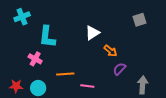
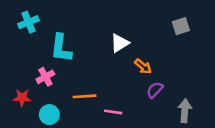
pink cross: (35, 59) -> (45, 77), turned 32
red star: (16, 86) -> (22, 98), moved

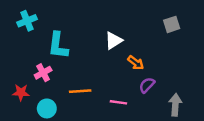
pink line: (113, 112) -> (118, 102), moved

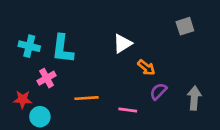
cyan cross: (27, 21) -> (29, 46), moved, turned 36
gray arrow: (175, 105) -> (194, 98), moved
cyan circle: (47, 108) -> (40, 117), moved

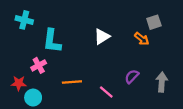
cyan cross: (29, 46) -> (24, 20), moved
orange arrow: (146, 67) -> (142, 39), moved
pink line: (128, 110) -> (106, 92), turned 32

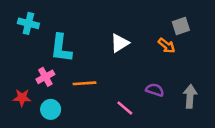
purple semicircle: (132, 76) -> (155, 90), turned 64
orange line: (72, 82) -> (84, 83), moved
cyan circle: (33, 98) -> (51, 109), moved

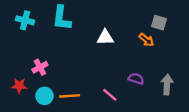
gray square: (181, 26) -> (159, 23), turned 35
white triangle: (120, 43) -> (105, 37), turned 30
cyan L-shape: (61, 48) -> (62, 18), moved
orange line: (84, 83) -> (70, 96), moved

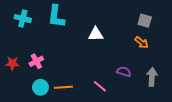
orange arrow: (146, 40) -> (142, 43), moved
red star: (19, 86) -> (12, 63), moved

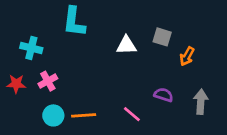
cyan cross: (23, 19) -> (31, 48), moved
gray square: (145, 21) -> (162, 37), moved
orange arrow: (142, 43) -> (187, 56), turned 80

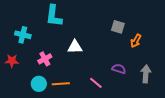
white triangle: (126, 45) -> (75, 47), moved
pink cross: (48, 81) -> (45, 59), moved

